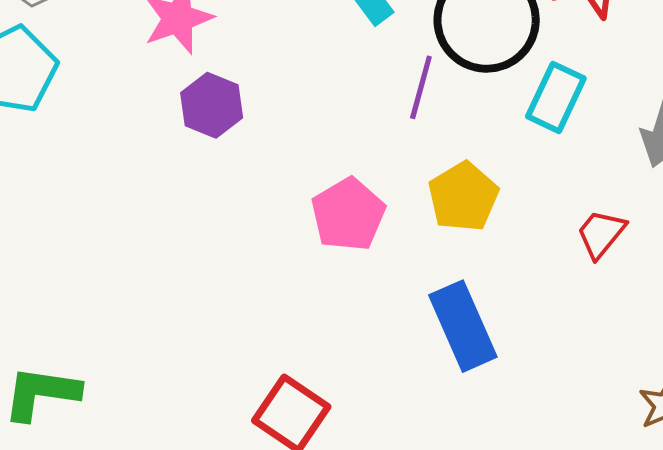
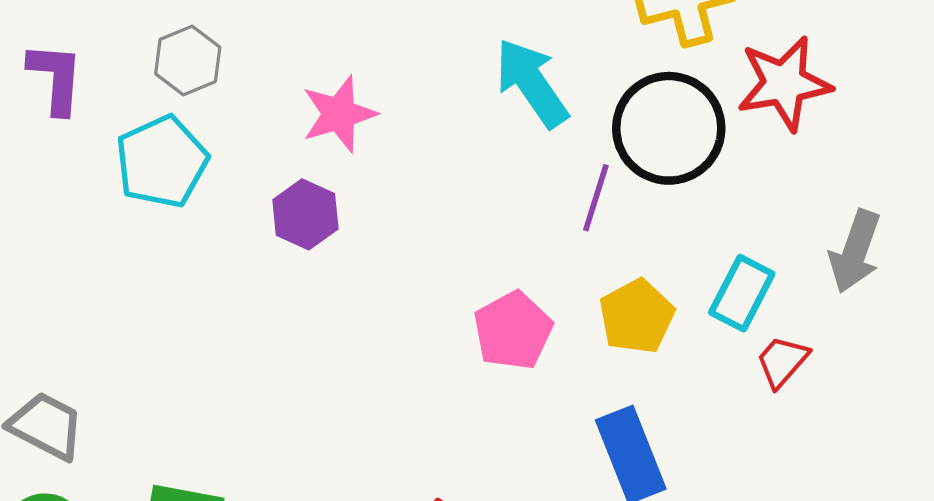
cyan rectangle: (556, 97) -> (742, 293), moved
purple hexagon: (212, 105) -> (305, 214), moved

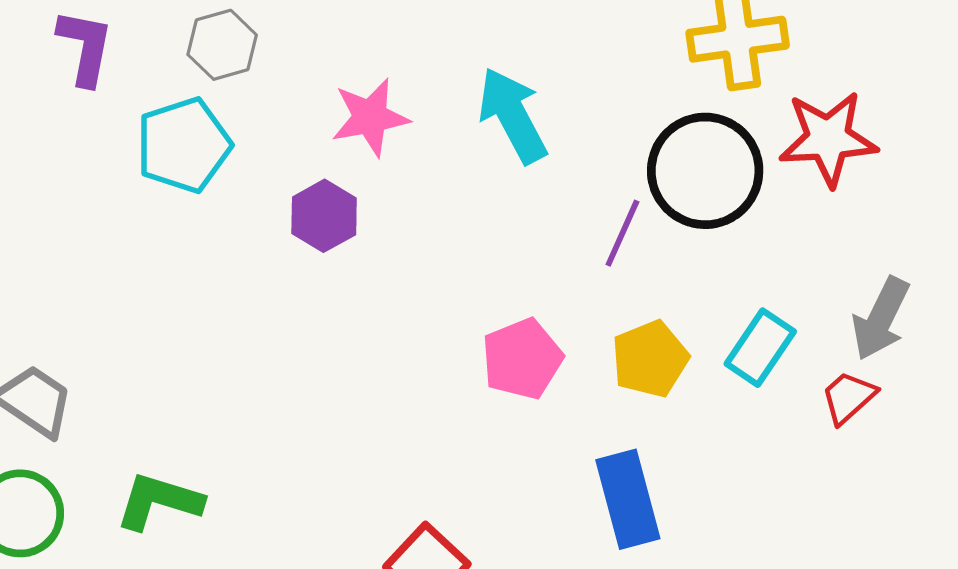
cyan arrow: (532, 83) -> (513, 115), moved
red trapezoid: (782, 361) -> (849, 397), moved

